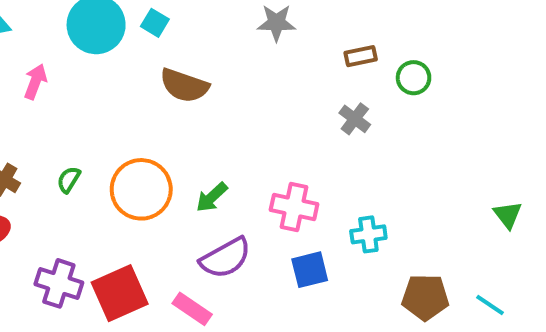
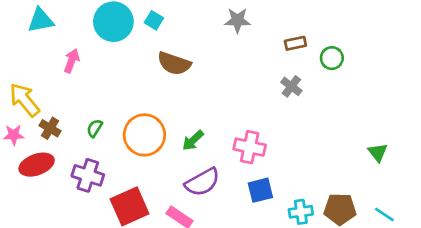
green triangle: (508, 215) -> (378, 152), moved
cyan cross: (368, 234) -> (301, 212), moved
purple cross: (59, 283) -> (88, 175), moved

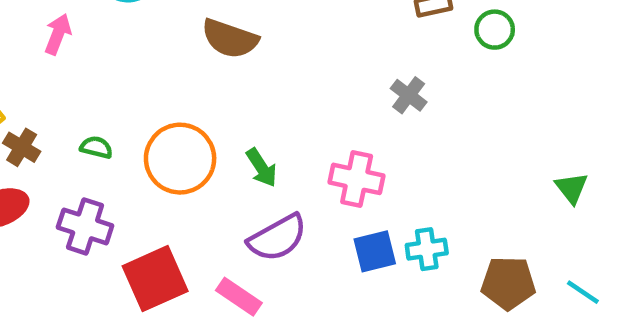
gray cross: (291, 86) -> (409, 95), moved
green semicircle: (95, 128) -> (96, 147), turned 72
green arrow: (193, 140) -> (262, 168), turned -80
cyan cross: (301, 212) -> (427, 249), moved

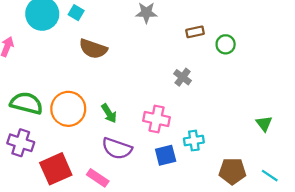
green semicircle: (96, 147) -> (26, 103), size x2.0
purple semicircle: (277, 238) -> (117, 148), turned 48
cyan cross: (427, 249) -> (194, 141), moved

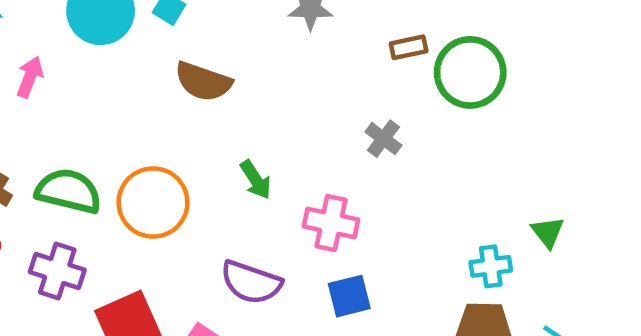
green circle: (226, 44) -> (470, 72), size x1.8
green arrow: (109, 113) -> (256, 180), moved
cyan cross: (194, 141) -> (491, 266), moved

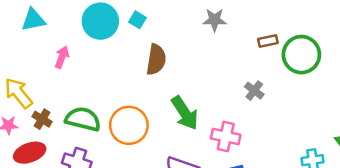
brown semicircle: (203, 82) -> (156, 60), turned -100
green arrow: (256, 180) -> (185, 113), size x1.6

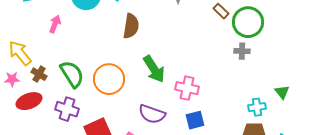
brown rectangle: (268, 41) -> (221, 11), turned 56
gray cross: (254, 91) -> (242, 51), moved, turned -35
green semicircle: (83, 119) -> (72, 74), turned 44

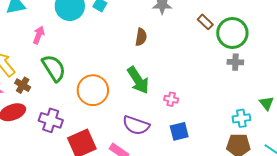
brown semicircle: (131, 26) -> (141, 37), moved, size x0.7
gray cross: (242, 51) -> (235, 62), moved
green semicircle: (72, 74) -> (54, 68), moved
pink cross: (187, 88) -> (171, 99), size x0.6

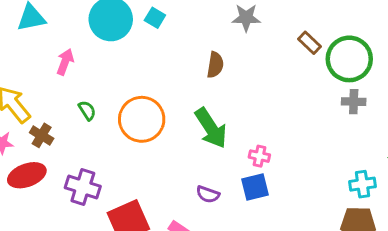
green semicircle: (54, 68) -> (87, 110), size x0.5
orange circle: (93, 90) -> (142, 119), moved
purple semicircle: (136, 125) -> (208, 194), size x0.6
blue square: (179, 131) -> (255, 187), moved

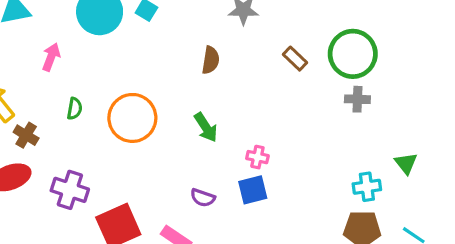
brown rectangle: (310, 43) -> (295, 59), moved
green semicircle: (87, 110) -> (75, 109), turned 42
green arrow: (211, 128) -> (206, 127), size x0.7

